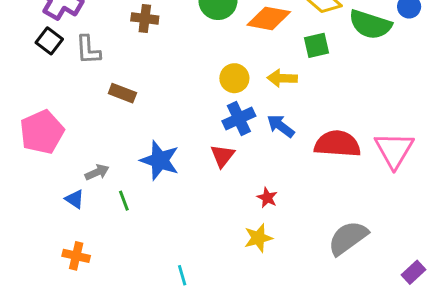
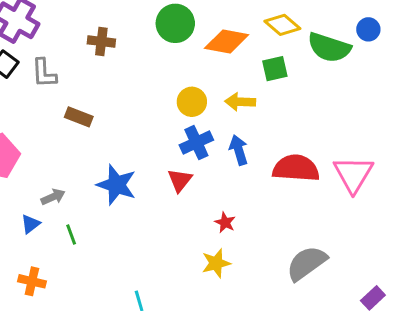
blue arrow: (281, 126) -> (239, 150), turned 36
blue triangle: (75, 199) -> (30, 224), turned 48
green line: (124, 201) -> (71, 235), moved

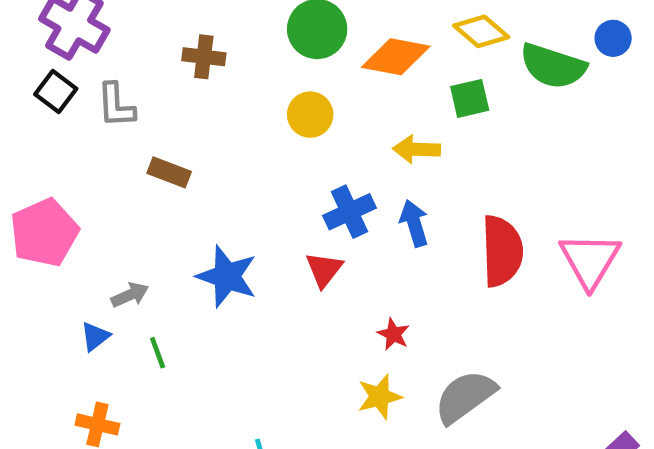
yellow circle: (192, 102) -> (310, 115), moved
red semicircle: (296, 168) -> (502, 251), turned 84
gray semicircle: (307, 263) -> (465, 397), moved

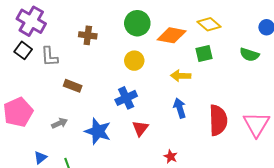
green semicircle: (553, 66) -> (249, 55), moved, size x0.7
blue cross: (349, 212) -> (126, 98), moved
gray arrow: (130, 295) -> (60, 123), moved

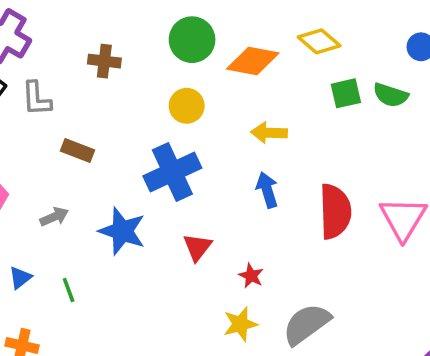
green square: (204, 54) -> (346, 93), moved
blue cross: (126, 98) -> (172, 172), size x1.4
red triangle: (140, 128) -> (197, 247), moved

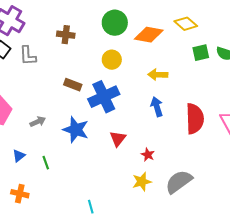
brown rectangle: (78, 151) -> (73, 85), moved

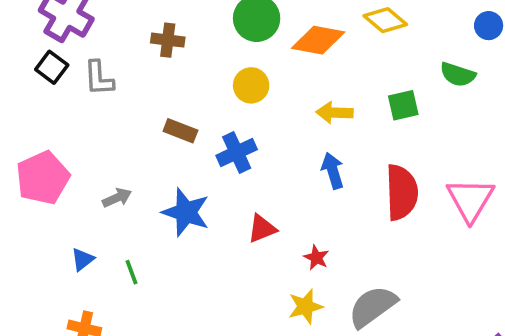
green square: (201, 53) -> (403, 105), moved
blue cross: (104, 97) -> (237, 152), size x0.7
red triangle: (118, 139) -> (262, 229), turned 30

